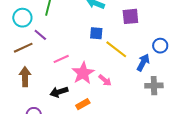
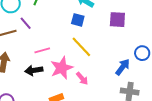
blue square: (96, 33) -> (78, 20), moved
yellow line: (116, 49) -> (81, 47), moved
black arrow: (59, 92) -> (34, 70), moved

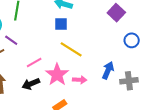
purple square: (117, 20) -> (116, 13), moved, turned -36
blue arrow: (123, 67) -> (108, 70), moved
pink arrow: (82, 78) -> (80, 80), turned -32

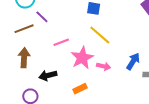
black arrow: (31, 84) -> (48, 75), moved

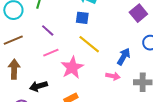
purple line: (42, 17) -> (48, 30), moved
blue arrow: (133, 61) -> (124, 57), moved
pink arrow: (104, 66) -> (113, 76), moved

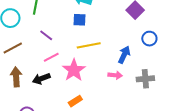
yellow line: (89, 44) -> (89, 45), turned -45
black arrow: (38, 86) -> (41, 79), moved

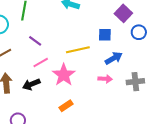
blue square: (79, 20) -> (105, 35), moved
blue circle: (149, 39) -> (139, 32), moved
blue arrow: (124, 55) -> (114, 58), turned 36

